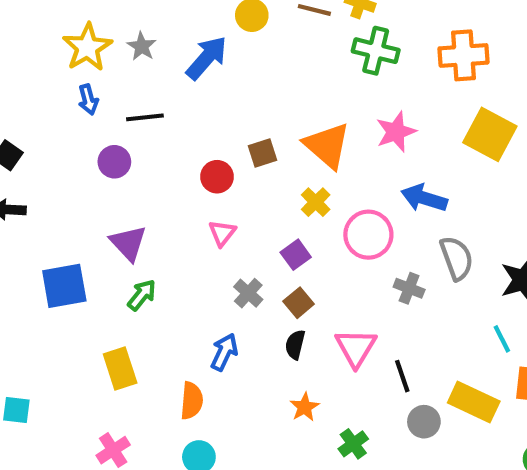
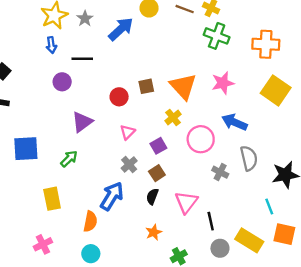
pink triangle: (222, 233) -> (128, 132), moved
purple triangle: (128, 243) -> (82, 122), moved, turned 30
blue arrow: (224, 352) -> (112, 196), size x1.4

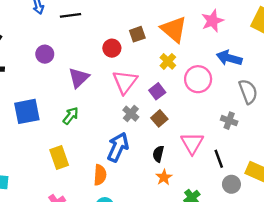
purple circle: (62, 82) -> (45, 54), moved
pink triangle: (128, 132) -> (125, 82), size x1.6
gray cross: (220, 172) -> (229, 121), moved
black semicircle: (152, 196) -> (158, 154), moved

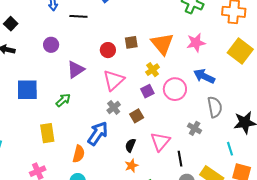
purple square: (157, 91) -> (147, 91), moved

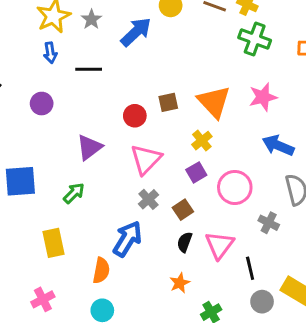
purple circle: (51, 45) -> (42, 104), moved
pink circle: (175, 89) -> (235, 187), moved
black semicircle: (130, 145) -> (185, 242), moved

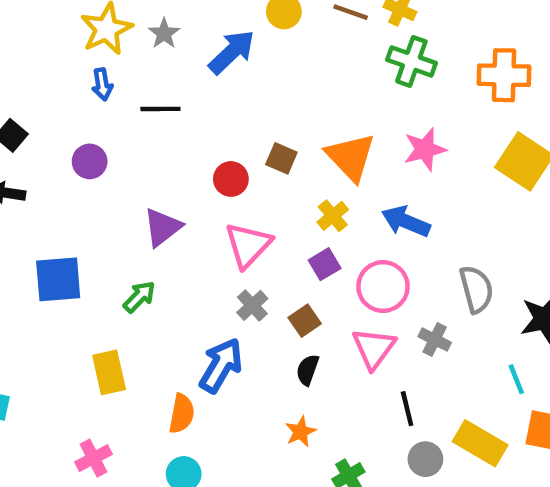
brown square: (168, 102) -> (281, 158), turned 36
blue arrow: (278, 145) -> (406, 221), moved
pink triangle: (220, 245) -> (374, 348), moved

